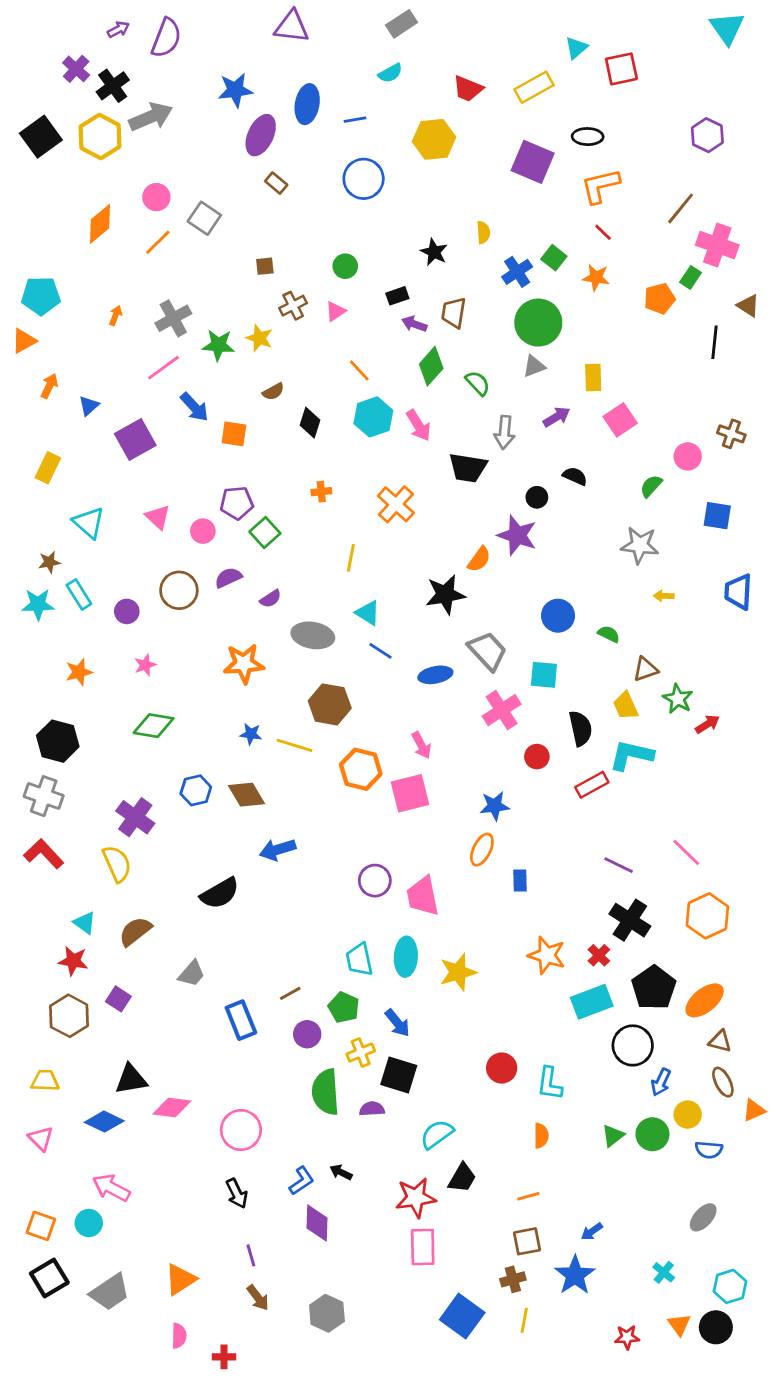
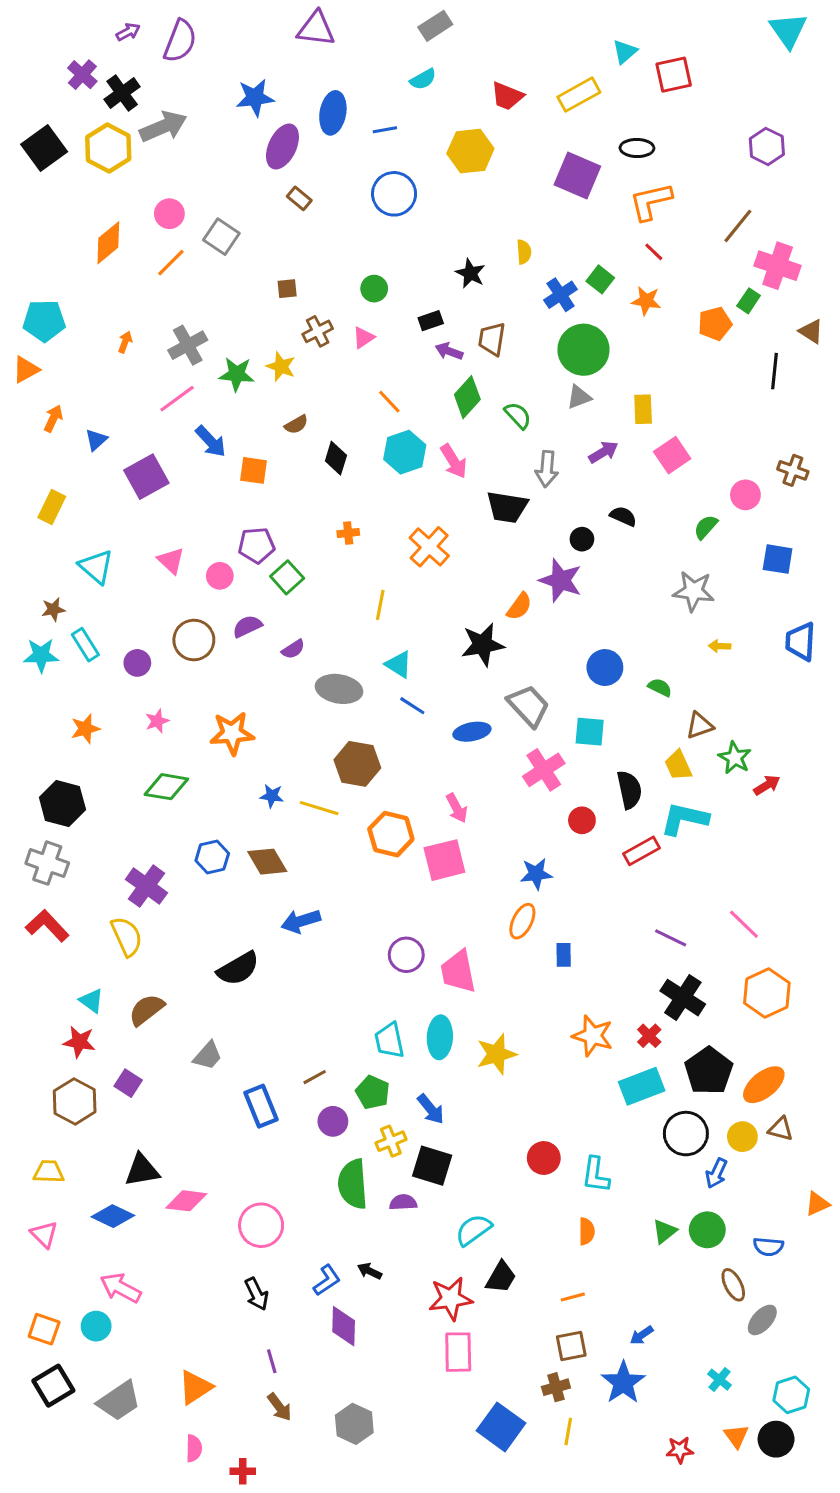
orange star: (244, 664) -> (232, 733), moved
brown ellipse: (723, 1082) -> (733, 1285), moved
yellow circle: (688, 1115) -> (742, 1137), moved

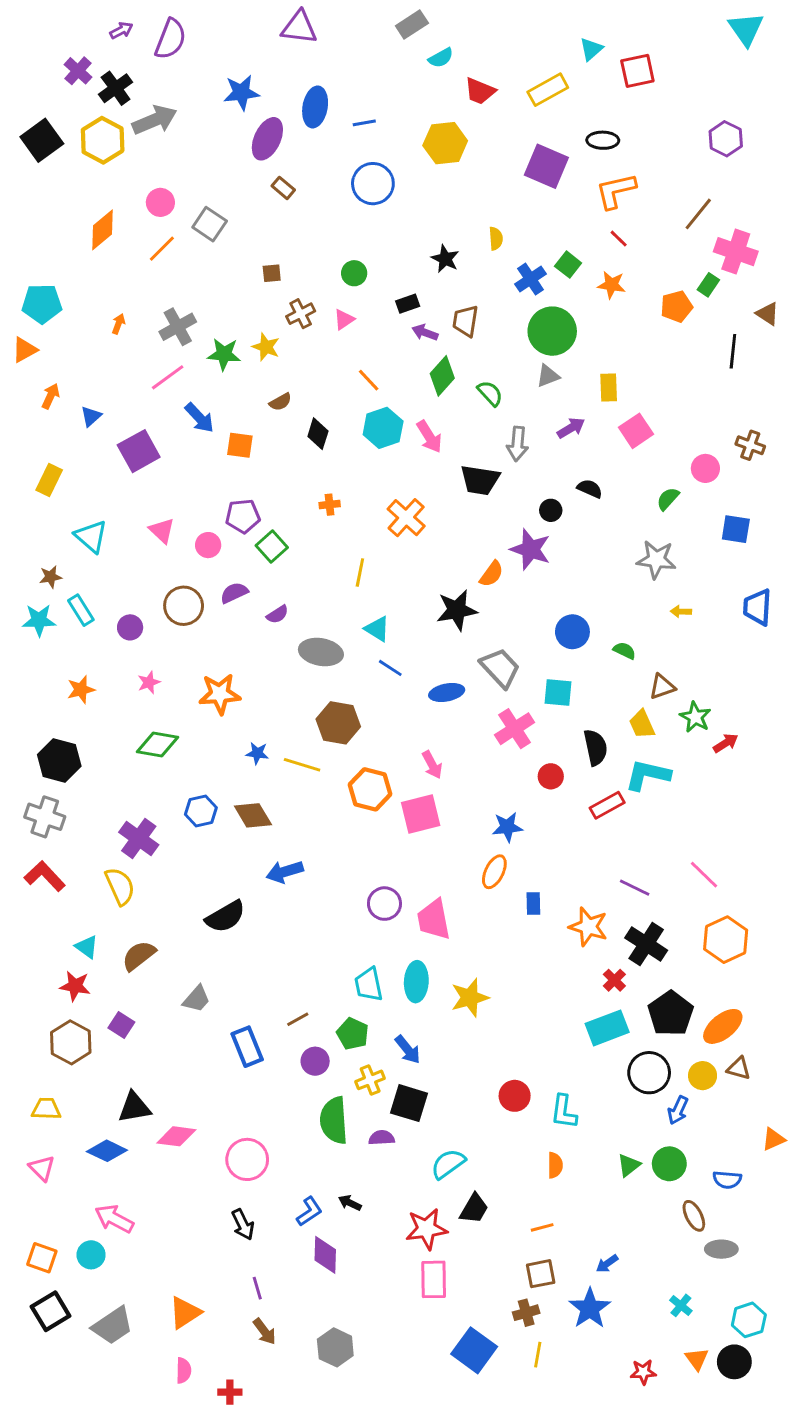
cyan semicircle: (423, 79) -> (441, 58), moved
orange star: (593, 1036) -> (588, 927), moved
gray ellipse: (762, 1320) -> (721, 1249), turned 48

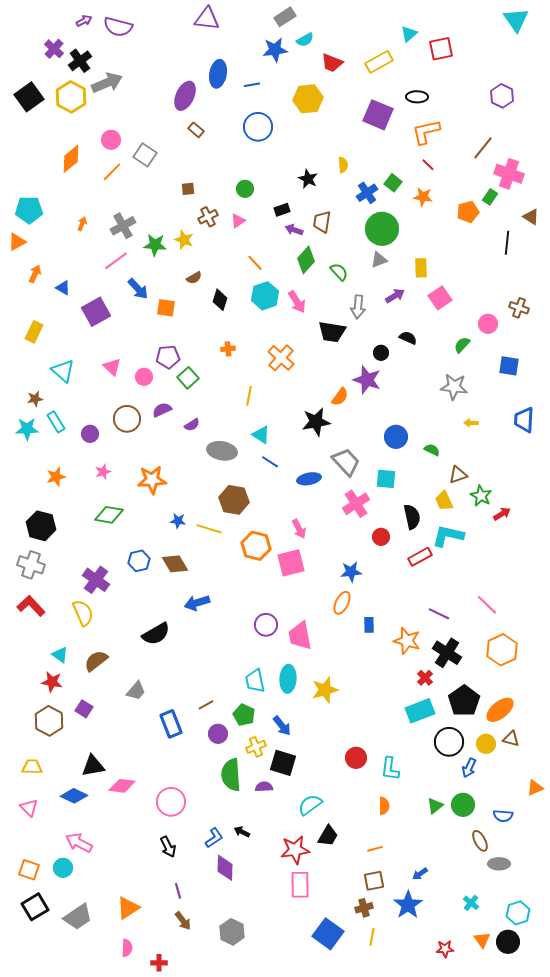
purple semicircle: (171, 39) -> (118, 27), turned 84
blue star: (241, 93) -> (275, 50), moved
blue triangle: (91, 416) -> (63, 288), turned -49

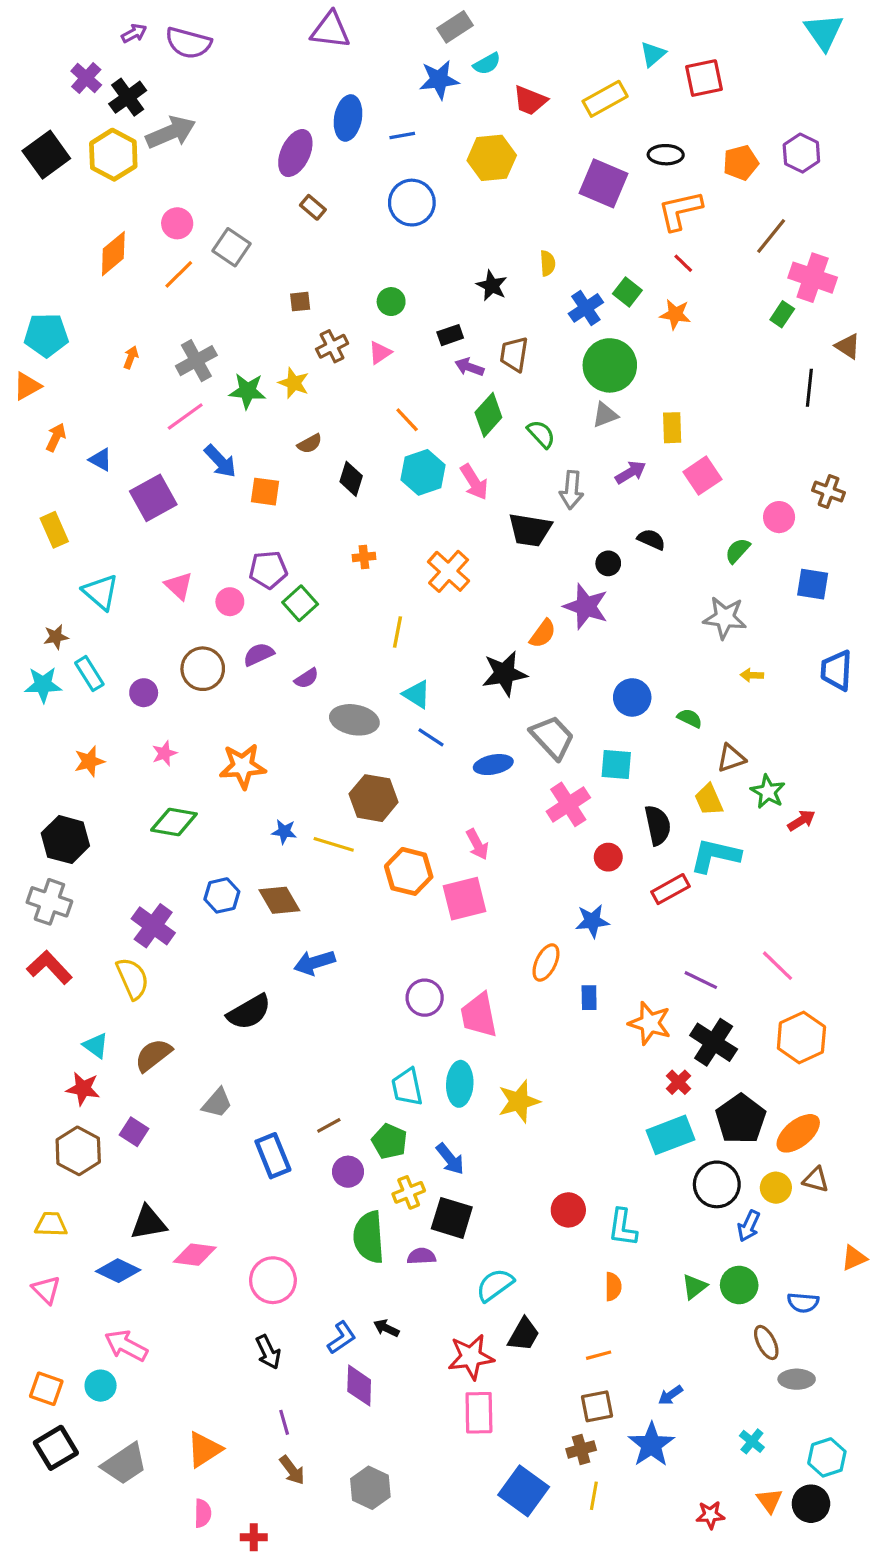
orange pentagon: (468, 212) -> (741, 163), moved
yellow rectangle: (34, 332) -> (54, 530), turned -50
blue star: (351, 572) -> (592, 921), moved

